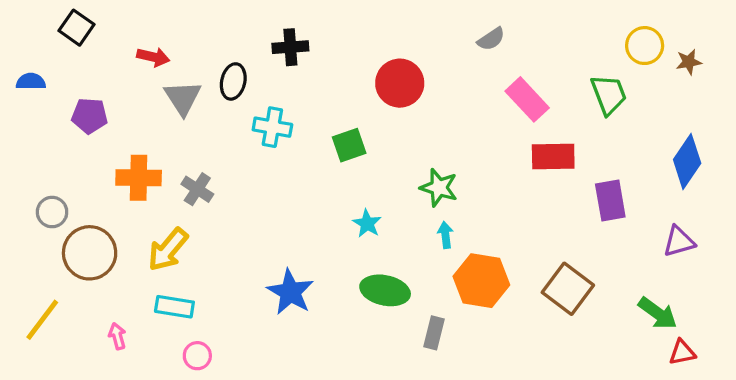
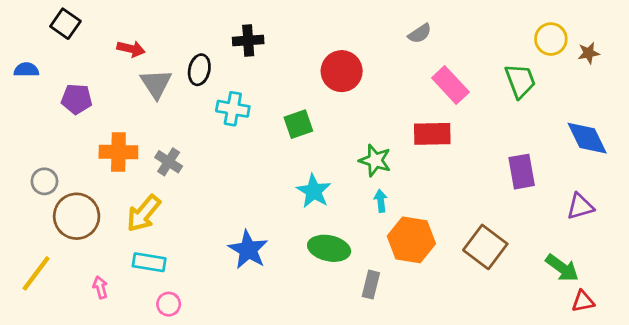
red rectangle: (553, 157) -> (432, 134), moved
blue diamond: (687, 161) -> (587, 138), turned -60
cyan star: (367, 223) -> (314, 191), size x1.4

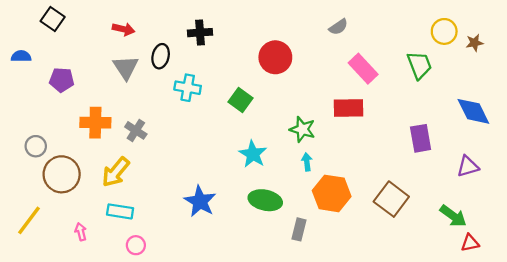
red arrow: (131, 49) -> (123, 29), moved
green square: (298, 124) -> (240, 100), turned -35

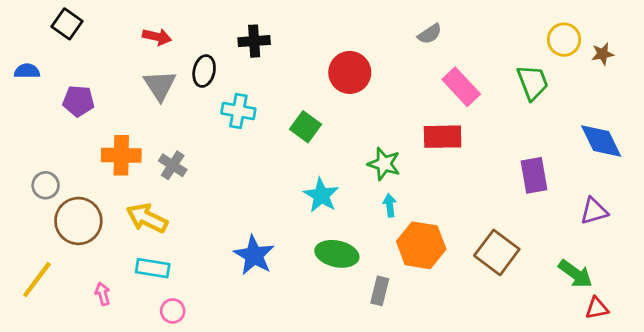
yellow arrow: (116, 172) -> (147, 218), turned 76

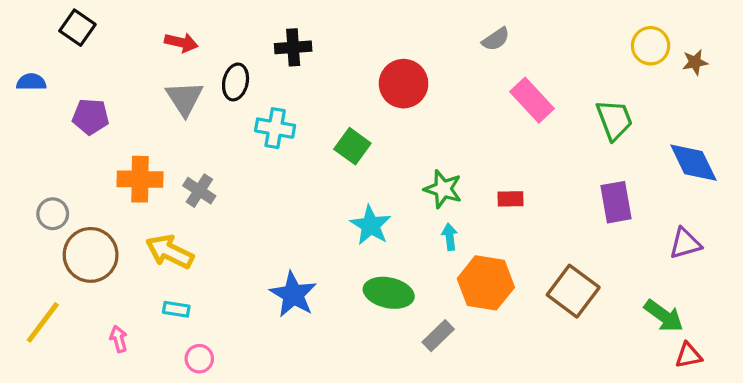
green trapezoid: (533, 82) -> (614, 120), moved
red rectangle: (443, 137) -> (511, 199), moved, size x0.6
cyan rectangle: (153, 268) -> (176, 309), size x0.7
gray rectangle: (380, 291) -> (438, 336), turned 32

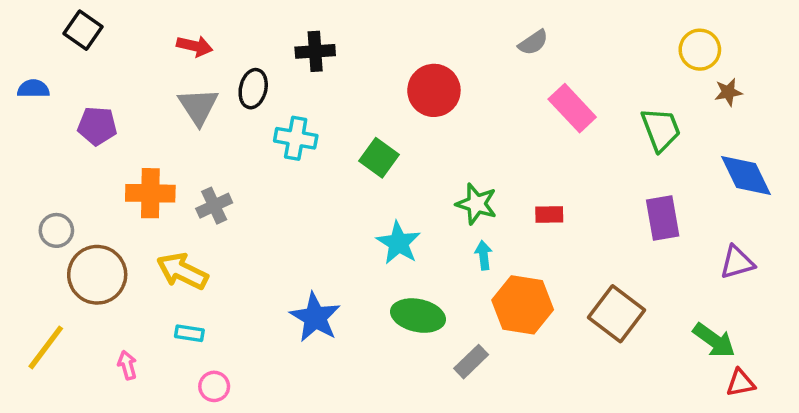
brown star: (695, 62) -> (728, 92), moved
gray cross: (199, 191) -> (214, 206), turned 32

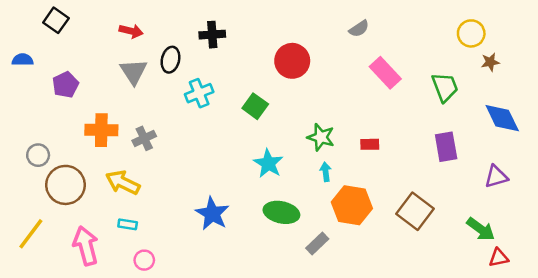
purple pentagon: (97, 126) -> (66, 85), turned -30
cyan cross: (296, 138) -> (199, 93), turned -32
pink arrow: (127, 365) -> (86, 246), size x2.0

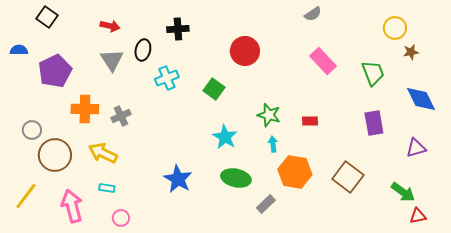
gray semicircle: (359, 29) -> (313, 14), moved
purple pentagon: (66, 85) -> (55, 71), size x1.5

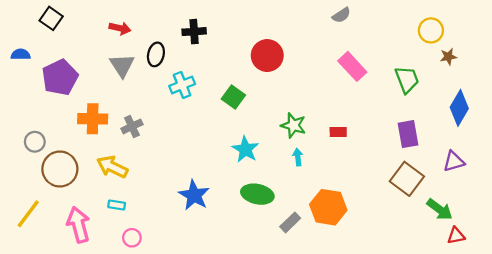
blue diamond: (421, 99) -> (459, 108), turned 56
orange hexagon: (295, 172) -> (328, 207), moved
brown square: (348, 177) -> (407, 179), moved

